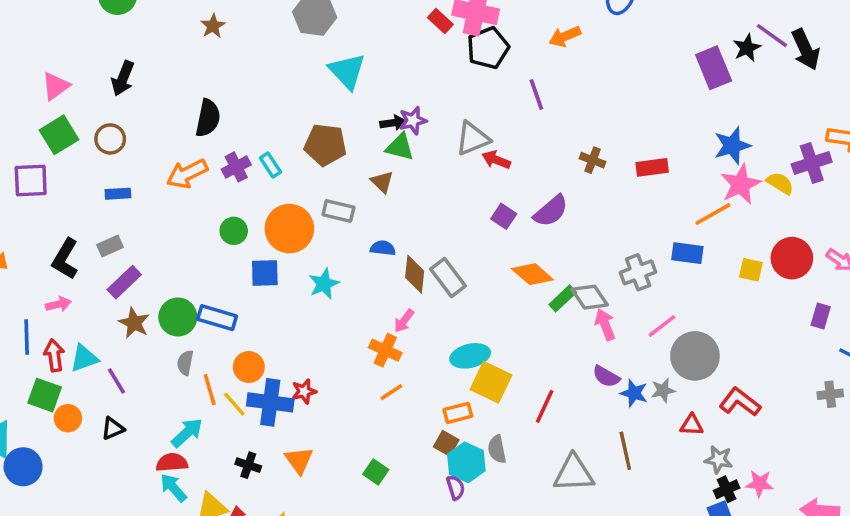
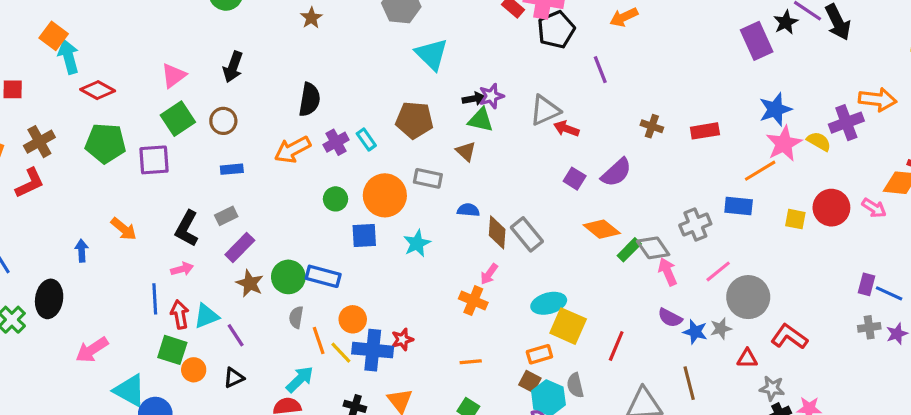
purple rectangle: (821, 316) -> (866, 284), moved
orange line: (391, 392) -> (471, 362), moved, turned 30

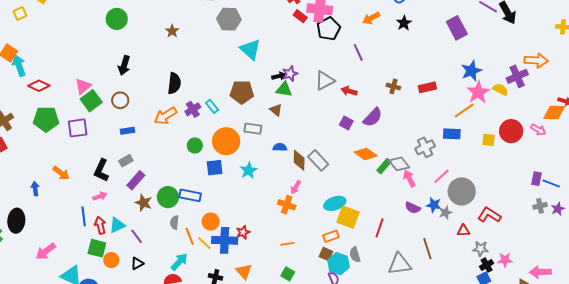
black star: (786, 22) -> (404, 23), moved
pink triangle: (174, 76) -> (83, 86), moved
red arrow: (566, 129) -> (349, 91), moved
blue star: (695, 332) -> (434, 205), moved

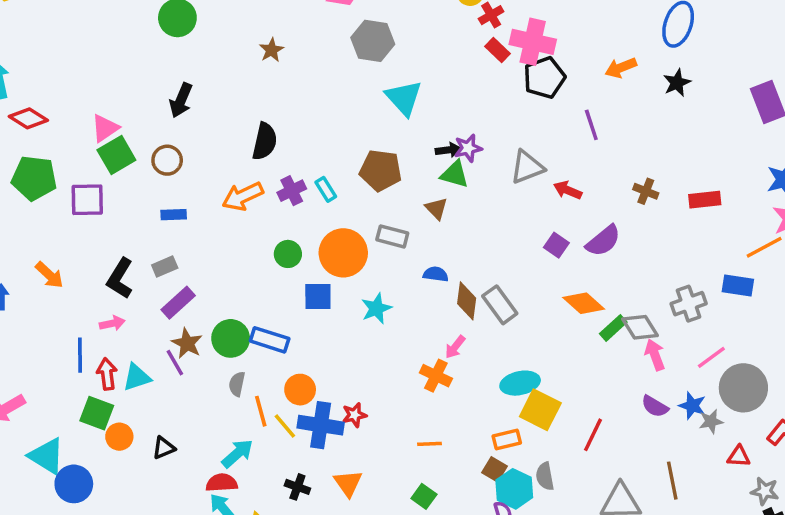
purple line: (137, 236) -> (175, 363), moved

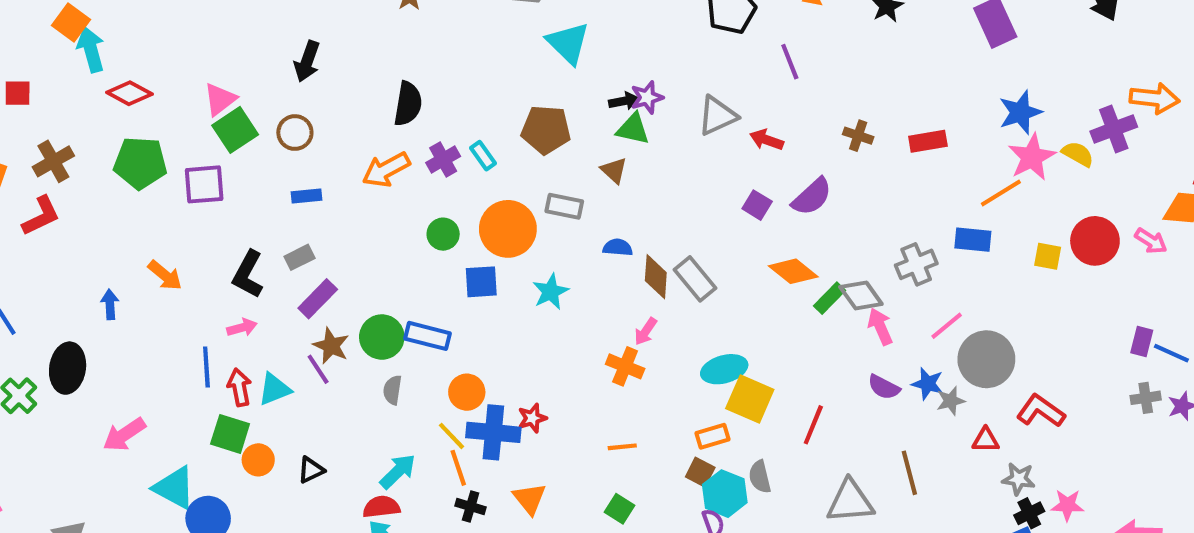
orange line: (261, 411) -> (458, 468), moved

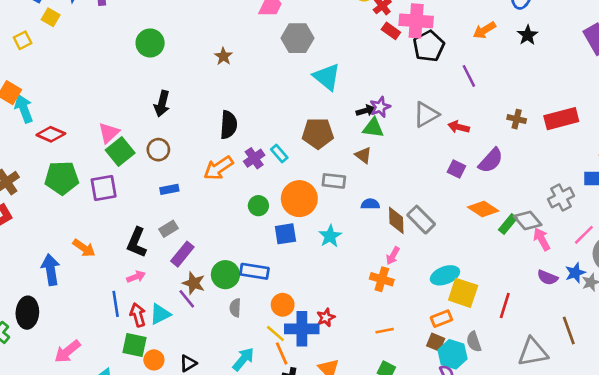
red rectangle: (928, 141) -> (561, 119), size x1.4
blue arrow: (110, 304) -> (51, 270), size x1.6
blue star: (928, 384) -> (575, 273), turned -30

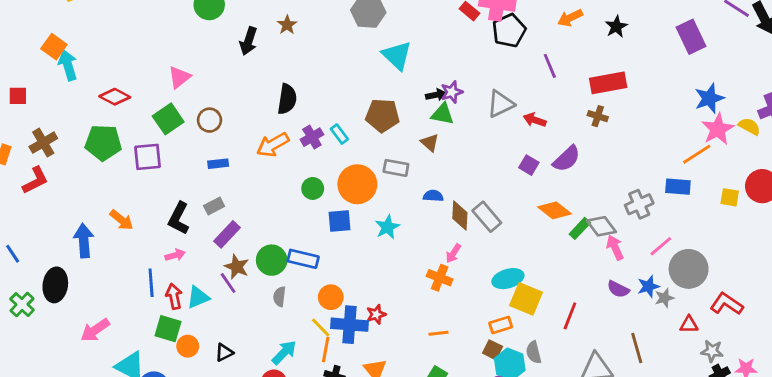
black arrow: (162, 104) -> (248, 41), moved
red rectangle: (561, 119) -> (608, 83), moved
pink triangle: (109, 133) -> (179, 77), moved
red diamond: (51, 134) -> (115, 97), moved
orange line: (282, 353) -> (326, 349), turned 30

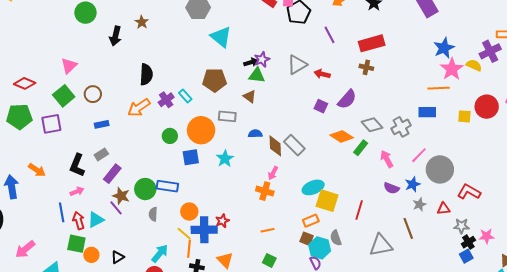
orange line: (697, 154) -> (439, 88), turned 35
gray diamond: (601, 226) -> (372, 125), moved
gray star: (664, 298) -> (419, 204), moved

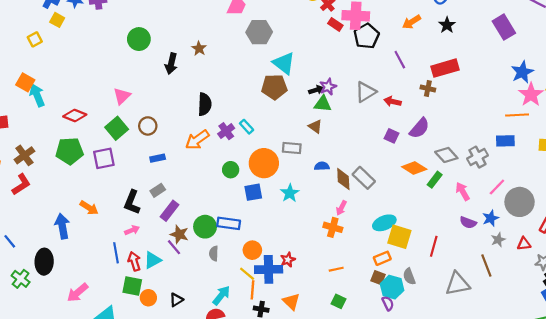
brown cross: (366, 67) -> (428, 88), moved
brown pentagon: (215, 80) -> (274, 87), moved

